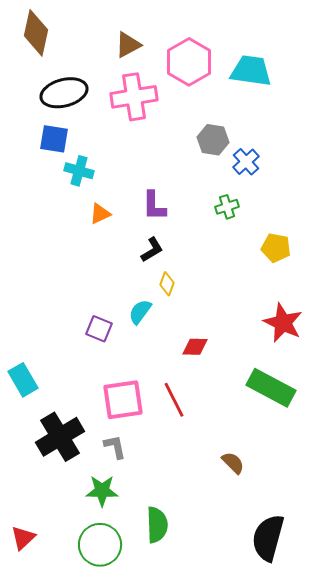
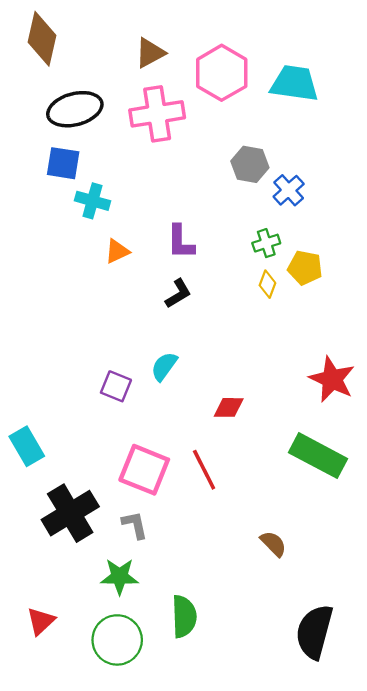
yellow pentagon: (276, 248) -> (305, 268), moved
yellow diamond: (167, 284) -> (267, 284), moved
pink square: (123, 400) -> (144, 470), turned 30
red triangle: (23, 538) -> (41, 621), moved

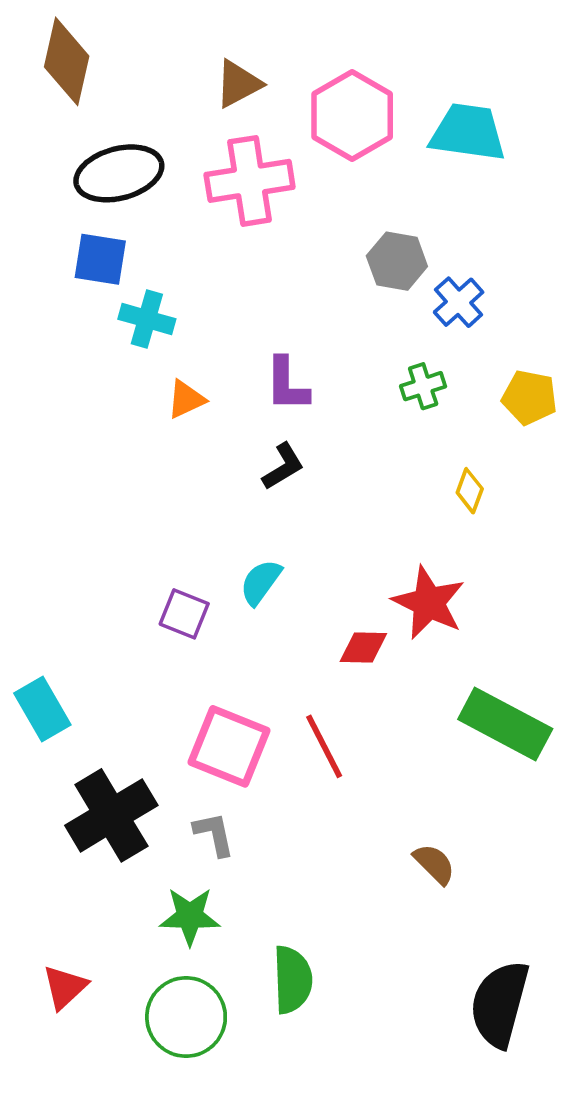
yellow pentagon: (305, 268) -> (529, 397), moved
yellow diamond: (267, 284) -> (470, 491), moved
red star: (332, 379) -> (429, 603), moved

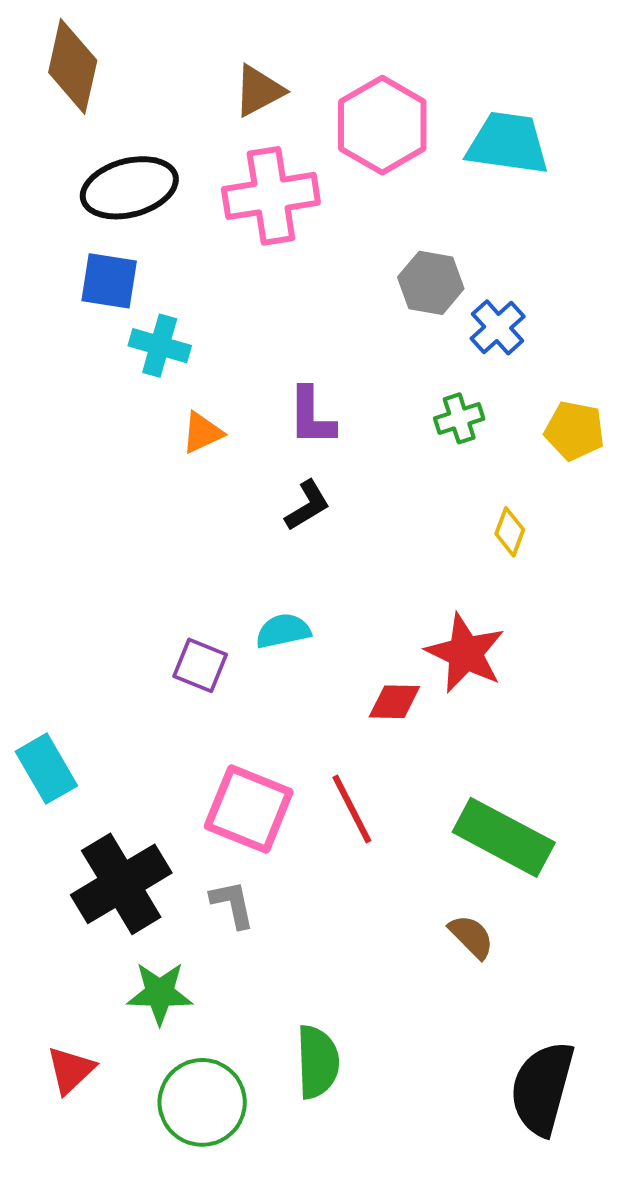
cyan semicircle: (261, 582) -> (283, 631), turned 42
green rectangle: (505, 724) -> (504, 837), moved
green star: (190, 916) -> (160, 993), moved

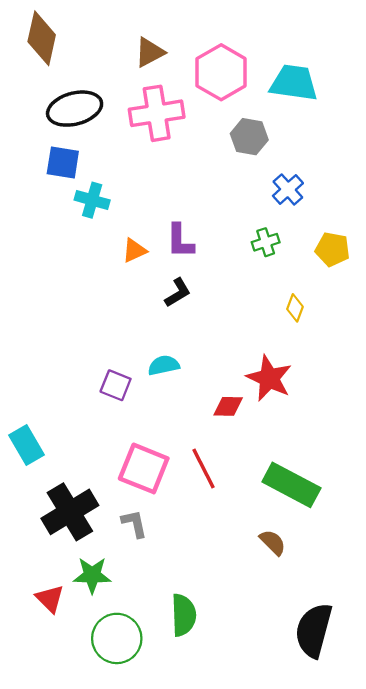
gray hexagon: (431, 283) -> (249, 137), moved
orange triangle: (202, 433) -> (134, 250), moved
red triangle: (71, 1070) -> (50, 599), moved, turned -32

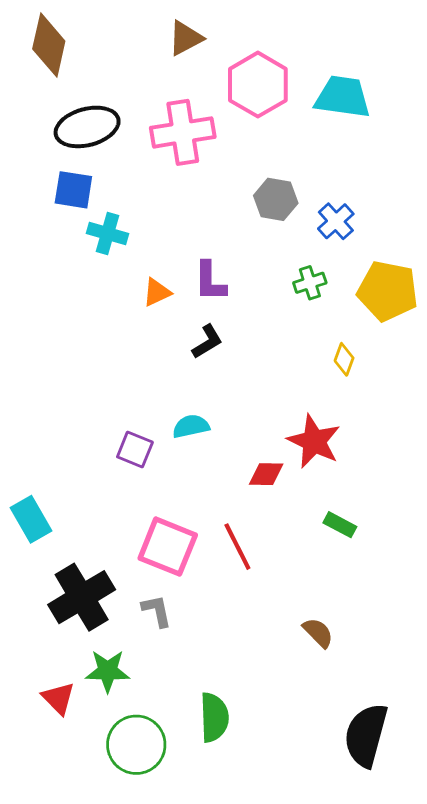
brown triangle: (150, 52) -> (185, 38), moved
gray hexagon: (249, 137) -> (276, 199), moved
yellow pentagon: (332, 249) -> (388, 291), size x1.5
green rectangle: (291, 485) -> (340, 525), moved, size x0.5

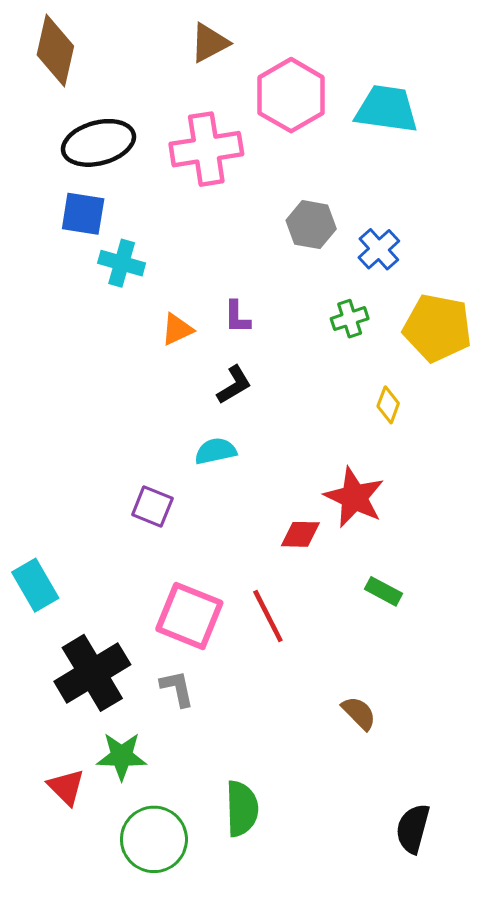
purple L-shape: (210, 281) -> (237, 317), size x0.7
cyan semicircle: (191, 426) -> (216, 451), moved
black semicircle: (366, 735) -> (413, 829), size x0.7

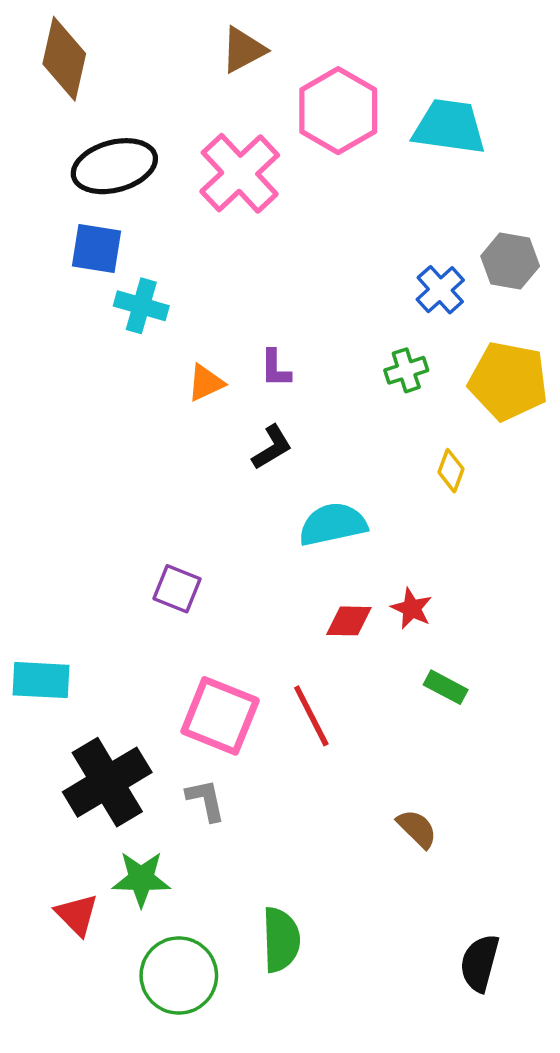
pink cross: (206, 149) -> (240, 173), turned -34
gray hexagon: (311, 225) -> (510, 261), moved
cyan semicircle: (216, 451) -> (333, 524), moved, size x1.4
red star: (354, 497) -> (412, 608), moved, size x0.6
cyan rectangle: (35, 585) -> (41, 680), turned -57

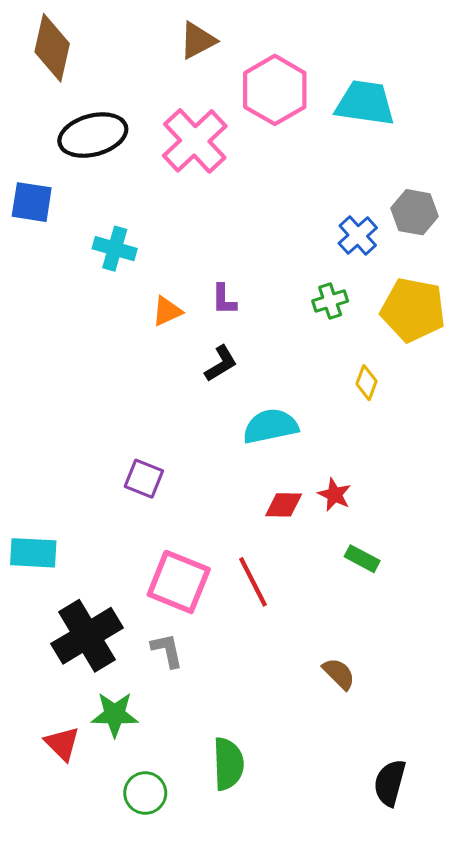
blue square: (96, 249) -> (32, 202), moved
green circle: (179, 976) -> (145, 793), size x0.7

